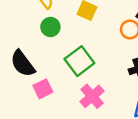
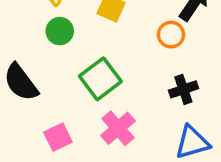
pink square: (43, 89) -> (58, 137), moved

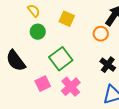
black cross: (183, 89) -> (108, 65), turned -35
pink square: (58, 137) -> (43, 84), moved

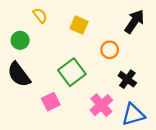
green circle: (38, 32) -> (20, 40), moved
orange circle: (101, 34) -> (110, 50), moved
pink cross: (71, 87) -> (101, 105), moved

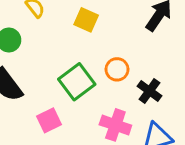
orange circle: (110, 50) -> (117, 69), moved
pink cross: (101, 105) -> (115, 125), turned -30

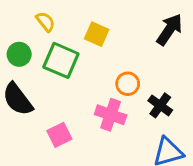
green square: (77, 82) -> (61, 60), moved, turned -30
pink cross: (115, 125) -> (111, 115), moved

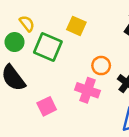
yellow semicircle: (45, 22) -> (27, 23), moved

